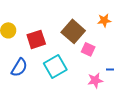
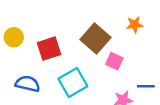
blue semicircle: (19, 67) -> (28, 84), turned -108

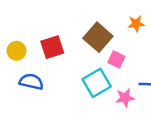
yellow circle: (14, 37) -> (16, 51), moved
cyan square: (73, 83) -> (97, 83), moved

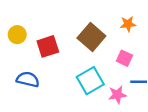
yellow circle: (16, 51) -> (17, 35), moved
pink square: (116, 59) -> (124, 58), moved

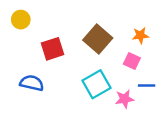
orange star: (128, 24) -> (140, 35), moved
yellow circle: (17, 35) -> (21, 20), moved

